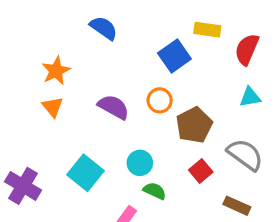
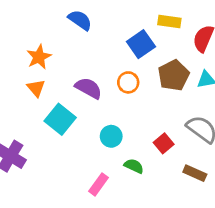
brown pentagon: (194, 125) -> (174, 75), moved
cyan square: (86, 173) -> (60, 119), moved
green semicircle: (155, 191) -> (134, 166), moved

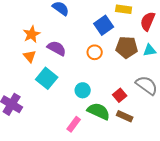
brown pentagon: (174, 75) -> (127, 47), turned 30
purple semicircle: (89, 88) -> (57, 48), moved
green semicircle: (134, 166) -> (99, 111), size x1.6
brown rectangle: (195, 173) -> (125, 116), moved

